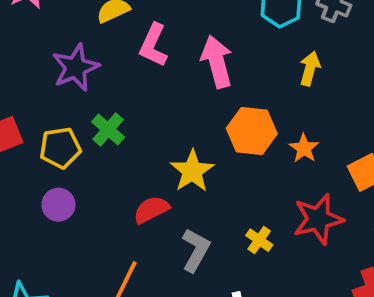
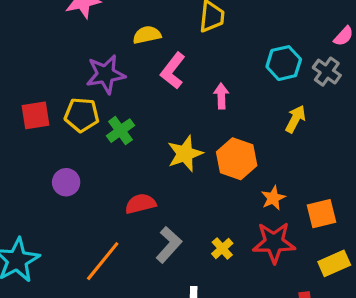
pink arrow: (217, 62) -> (221, 96), size x0.6
yellow pentagon: (60, 148) -> (82, 115), moved
orange star: (304, 148) -> (273, 198), moved
yellow star: (192, 171) -> (185, 154), moved

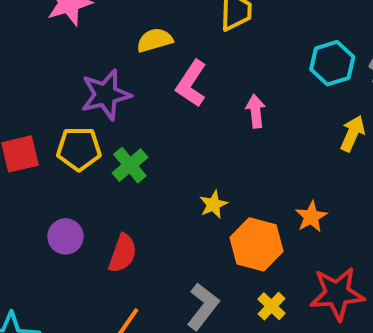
yellow star: (185, 154) -> (213, 204), moved, size x0.6
orange hexagon: (237, 159) -> (256, 244), moved
orange star: (273, 198) -> (311, 217), moved
red semicircle: (140, 204) -> (123, 253), moved, turned 128

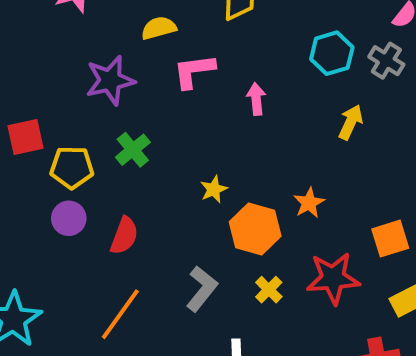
pink L-shape: (191, 84) -> (194, 71), turned 48
yellow pentagon: (79, 149) -> (72, 167), moved

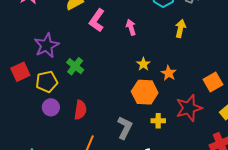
pink L-shape: (194, 71) -> (97, 20), turned -35
purple star: (110, 80) -> (46, 45), moved
yellow star: (214, 189) -> (143, 64), moved
yellow cross: (269, 290) -> (158, 121), turned -32

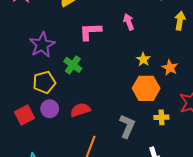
pink L-shape: (97, 20) -> (90, 31), moved, turned 55
red square: (20, 72) -> (24, 115), moved
red semicircle: (80, 110) -> (80, 110), turned -114

